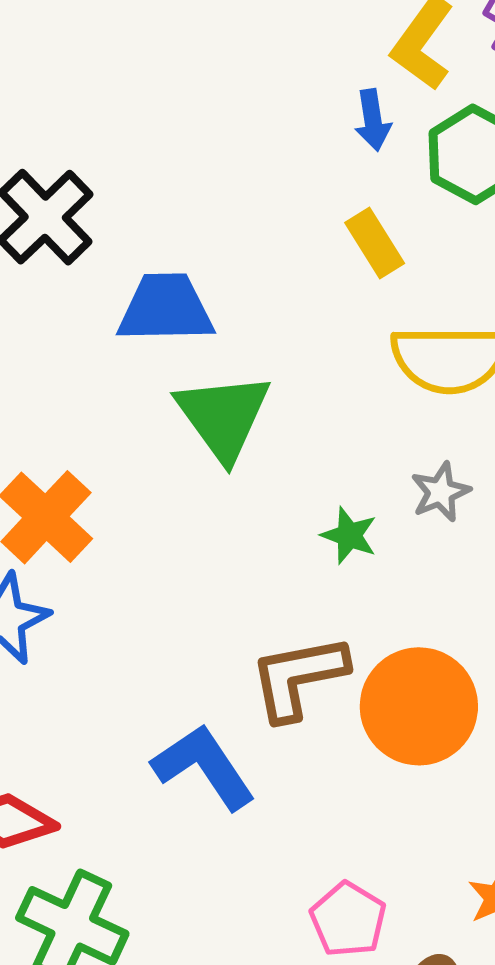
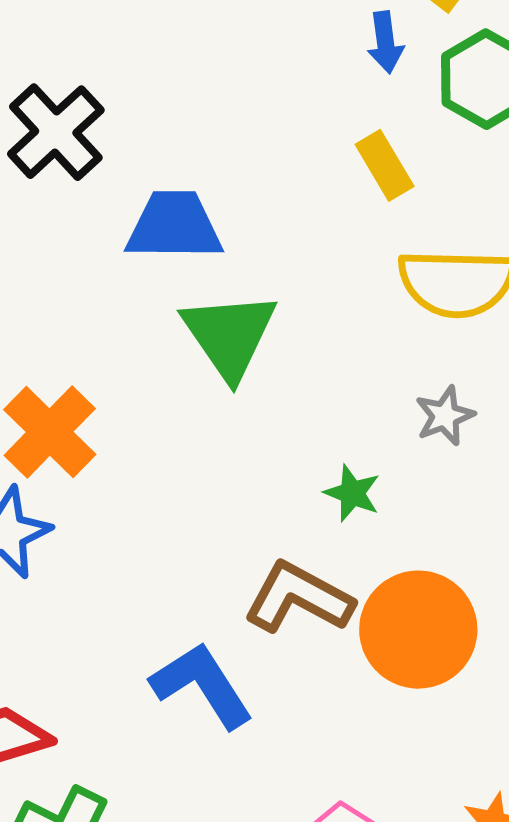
green star: (349, 535) -> (352, 493), moved
brown L-shape: (298, 677) -> (299, 598), turned 38

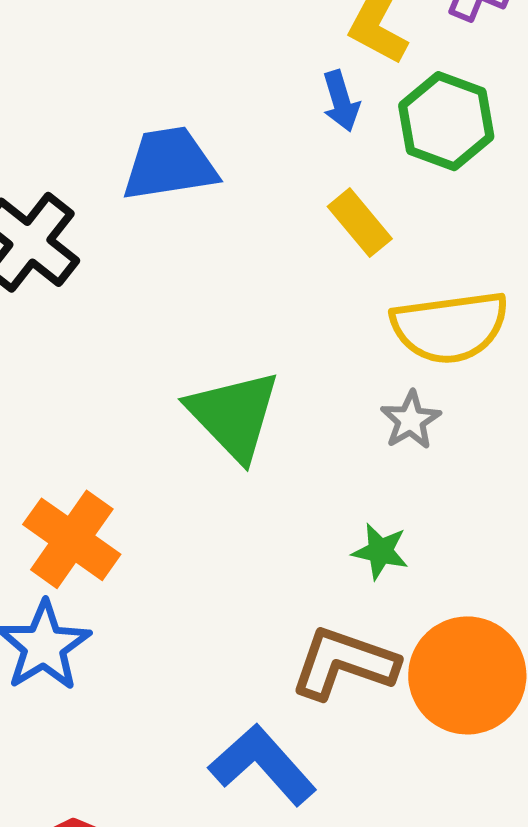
blue trapezoid: (174, 226) -> (170, 164), moved
gray star: (445, 416) -> (411, 420), moved

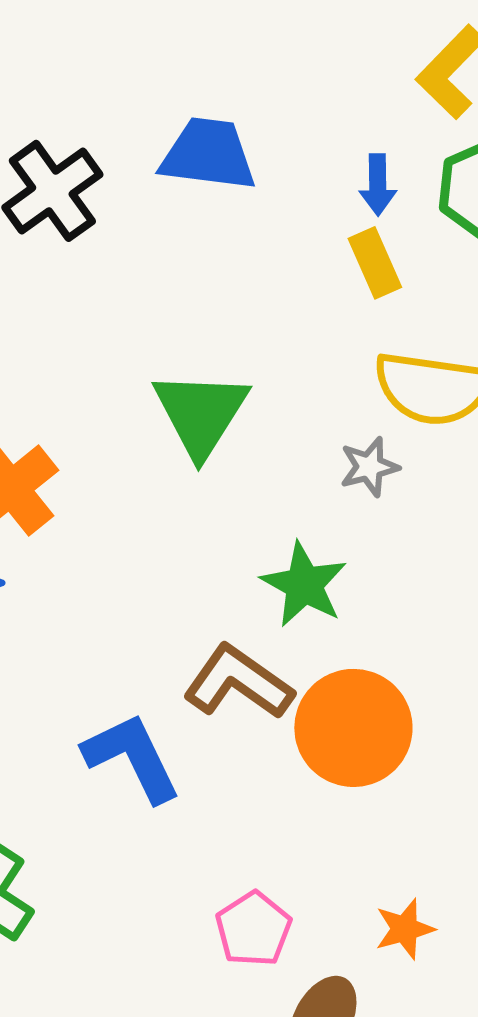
blue arrow: (341, 101) -> (378, 185), moved
green star: (380, 551) -> (304, 585), size x1.5

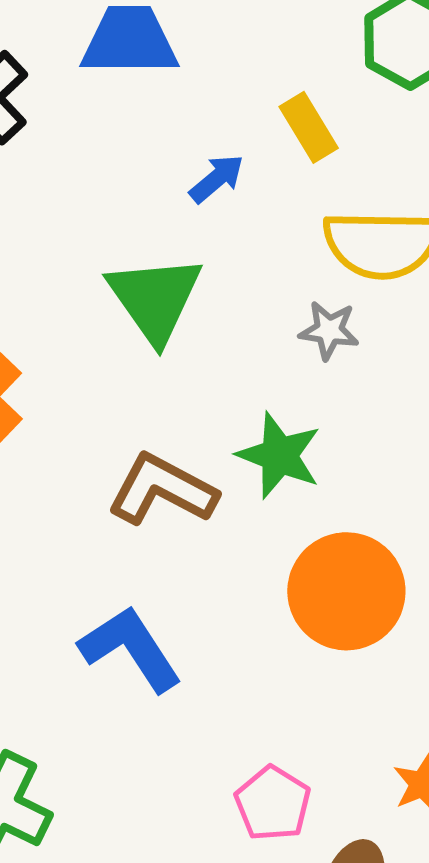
blue arrow: (378, 185) -> (217, 179), moved, turned -122
gray star: (369, 467) -> (329, 330), turned 30
brown L-shape: (238, 682) -> (162, 490), moved

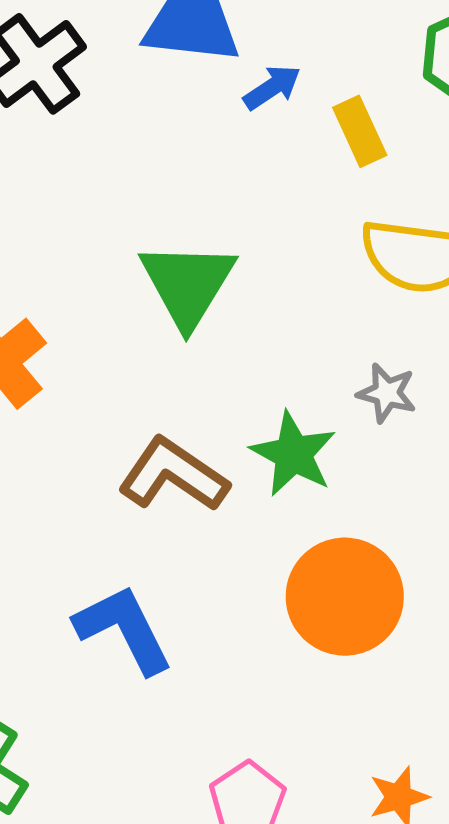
blue arrow: (217, 179) -> (272, 87), moved
gray star: (329, 330) -> (387, 393), moved

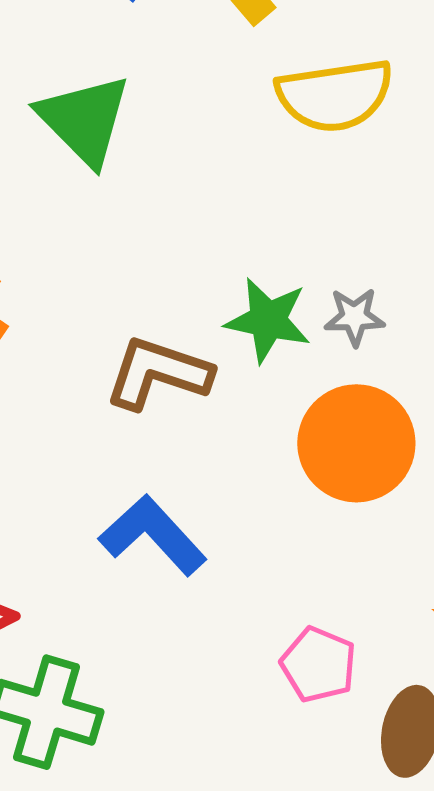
green triangle: (188, 284) -> (84, 120), moved
gray star: (387, 393) -> (355, 317), moved

